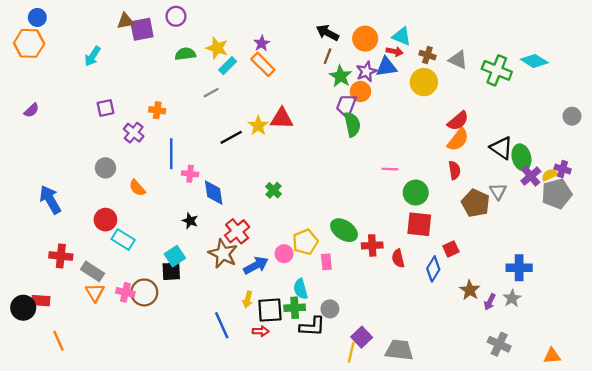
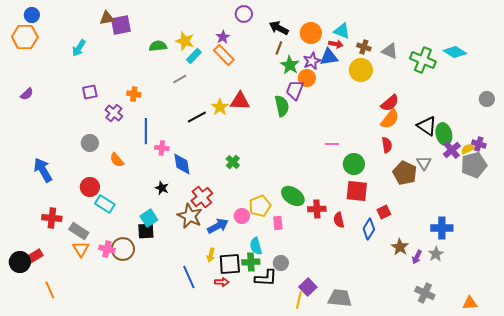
purple circle: (176, 16) -> (244, 14), moved
green semicircle: (352, 124) -> (282, 106), moved
red rectangle: (41, 301) -> (35, 256), turned -35

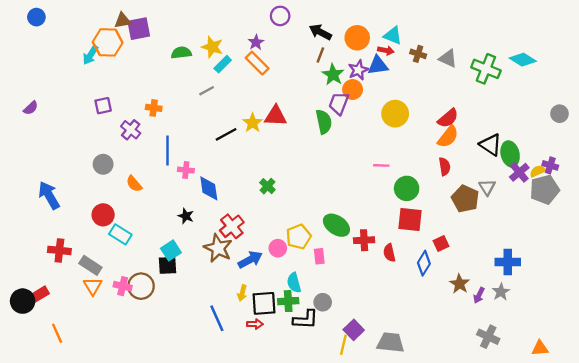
orange hexagon: (25, 37) -> (108, 42), moved
yellow circle: (361, 70) -> (395, 114), moved

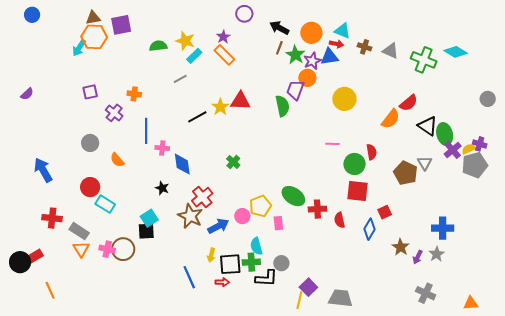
brown triangle: (123, 21) -> (93, 18), moved
green star: (333, 75) -> (295, 55), moved
red semicircle: (448, 118) -> (409, 103), moved
red semicircle: (445, 167) -> (372, 152), moved

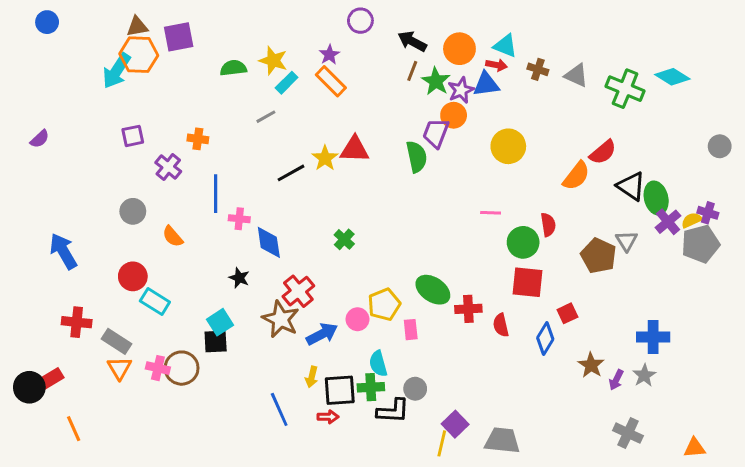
cyan arrow: (79, 48) -> (117, 71), size x1.4

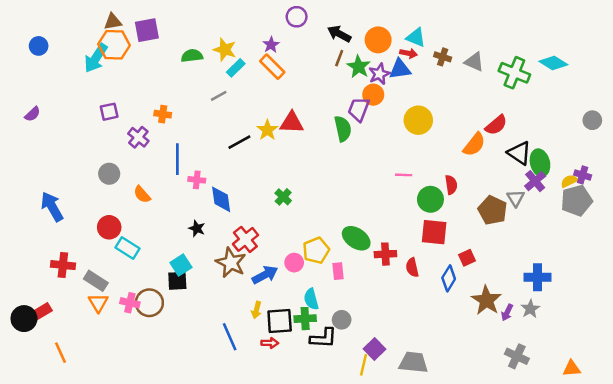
blue circle: (47, 22) -> (39, 46), moved
purple cross: (668, 222) -> (535, 181), moved
brown star: (591, 365) -> (486, 300), size x1.4

